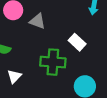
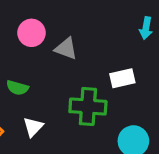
white rectangle: (77, 42) -> (122, 78), turned -56

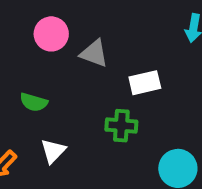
white rectangle: (122, 78) -> (145, 83), moved
green cross: (88, 107) -> (121, 126), size x0.7

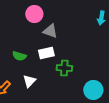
pink circle: (51, 34) -> (34, 14), moved
white rectangle: (145, 83) -> (46, 53), moved

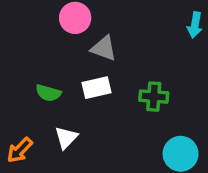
green cross: (64, 68) -> (154, 97), moved

